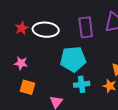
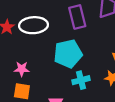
pink star: (21, 63) -> (22, 69), moved

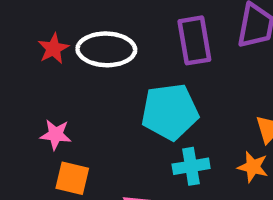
pink star: (22, 69) -> (56, 135), moved

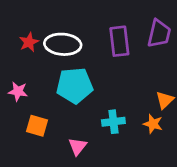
cyan pentagon: (170, 112) -> (75, 85), moved
pink star: (56, 135) -> (18, 91), moved

